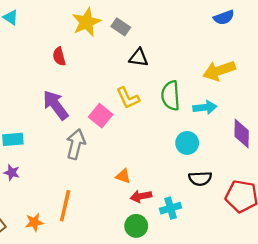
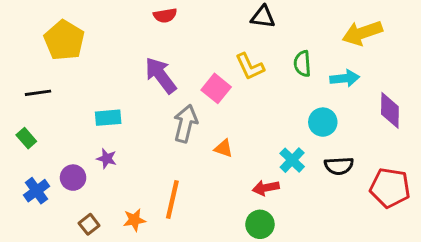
red semicircle: (59, 56) -> (165, 15), turned -84
green semicircle: (171, 96) -> (302, 64), size x0.7
orange triangle: (123, 176) -> (223, 148), moved
cyan cross: (171, 208) -> (292, 160), moved, turned -30

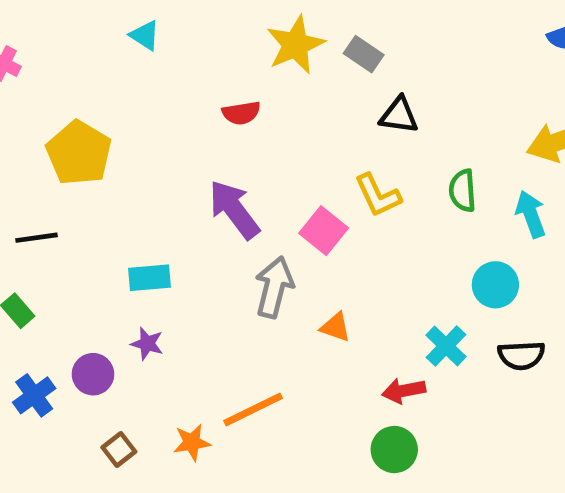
cyan arrow: (345, 78) -> (531, 214), turned -104
orange line: (172, 199) -> (253, 409), turned 51

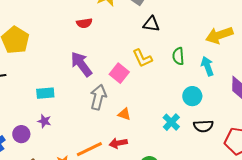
red arrow: (404, 391) -> (118, 143), moved

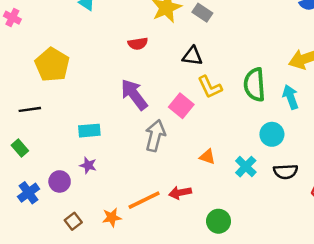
black triangle: (151, 24) -> (192, 56), moved
green semicircle: (178, 56) -> (255, 85), size x1.5
orange triangle: (124, 114) -> (207, 157), moved

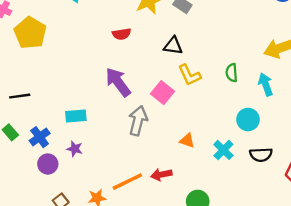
yellow pentagon: (52, 65) -> (30, 33), moved
green semicircle: (255, 85) -> (232, 73), size x0.6
blue cross: (29, 193) -> (40, 137), moved

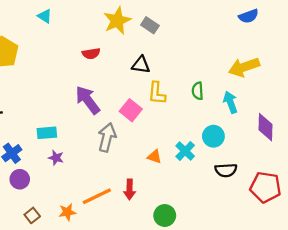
yellow L-shape: (189, 75) -> (157, 93), turned 30
purple star: (75, 149) -> (56, 158), moved
cyan cross: (223, 150) -> (185, 151), moved
red arrow: (161, 175) -> (130, 189), turned -78

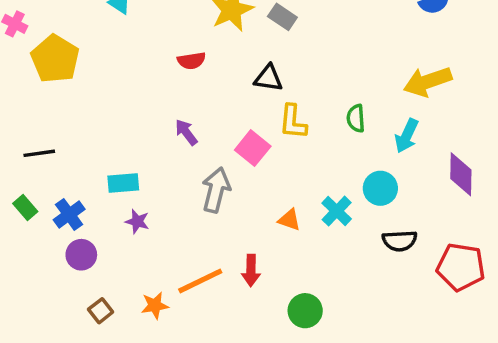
purple arrow: (88, 100) -> (186, 132), size x0.6
cyan arrow: (230, 102) -> (407, 136), turned -135

